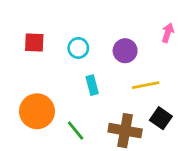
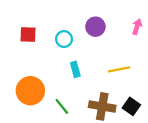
purple circle: (125, 51) -> (95, 27), moved
black square: (161, 118) -> (131, 106), moved

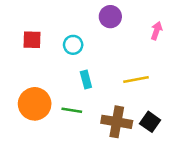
purple circle: (95, 27) -> (110, 17), moved
green line: (62, 106) -> (72, 110), moved, turned -42

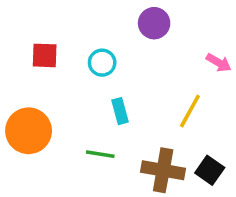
pink arrow: (157, 31) -> (219, 63), moved, turned 102
yellow line: (136, 79) -> (190, 111), turned -50
orange circle: (35, 104) -> (29, 131), moved

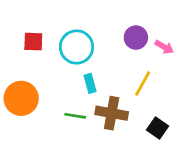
purple circle: (154, 23) -> (136, 38), moved
cyan circle: (102, 63) -> (77, 47), size x1.6
brown cross: (163, 170) -> (112, 113), moved

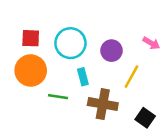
purple circle: (136, 38) -> (111, 51), moved
orange circle: (21, 98) -> (31, 70), moved
green line: (75, 116) -> (58, 97), moved

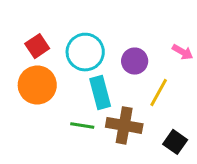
red square: (31, 38) -> (37, 46), turned -36
cyan rectangle: (83, 77) -> (100, 92), size x1.5
green line: (58, 97) -> (82, 125), moved

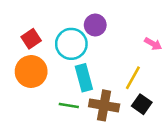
purple circle: (135, 61) -> (95, 25), moved
black square: (175, 142) -> (142, 104), moved

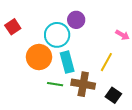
red square: (31, 39) -> (13, 27), moved
orange circle: (31, 72) -> (39, 57), moved
black square: (142, 104) -> (113, 95), moved

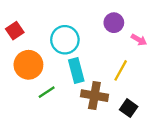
purple circle: (76, 20) -> (114, 23), moved
orange circle: (39, 57) -> (28, 65), moved
green line: (55, 84) -> (47, 92), moved, turned -42

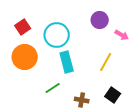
red square: (15, 31) -> (23, 27), moved
green line: (47, 92) -> (53, 88), moved
brown cross: (94, 96) -> (82, 100), moved, size x0.6

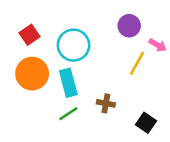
cyan rectangle: (67, 62) -> (68, 83), moved
yellow line: (106, 62) -> (137, 63), moved
brown cross: (82, 100) -> (106, 103), moved

